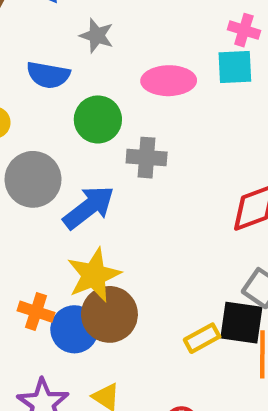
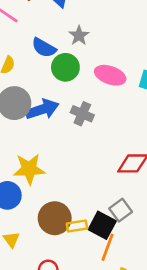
green circle: (98, 119) -> (65, 67), moved
blue arrow: (89, 207) -> (42, 109), moved
brown circle: (109, 314) -> (55, 218), moved

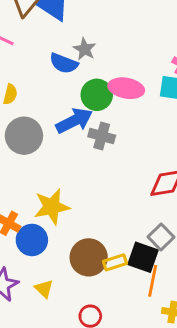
blue semicircle: (44, 48) -> (64, 63), moved
green circle: (65, 67) -> (97, 95), moved
blue arrow: (42, 109) -> (74, 121), moved

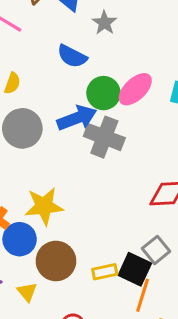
gray star: (85, 49) -> (104, 23), moved
pink ellipse: (126, 88) -> (135, 89), turned -60
gray cross: (102, 136) -> (104, 137), size x1.4
brown circle: (89, 257) -> (56, 261), moved

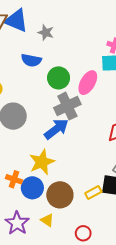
pink ellipse: (135, 89) -> (88, 83), moved
blue arrow: (77, 118) -> (56, 129), moved
gray cross: (104, 137) -> (67, 106), turned -30

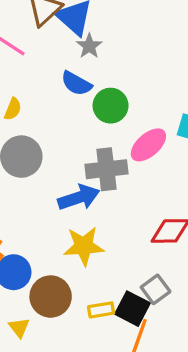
gray star: (46, 33) -> (89, 46), moved
green circle: (59, 78) -> (111, 106), moved
yellow star: (42, 162) -> (84, 246), moved

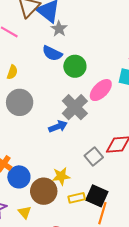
gray cross: (106, 169) -> (75, 107), turned -35
blue arrow: (79, 197) -> (58, 126), size x0.7
yellow star: (84, 246) -> (61, 176), moved, size x0.7
gray square: (156, 289) -> (94, 157), moved

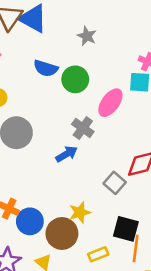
gray star: (59, 29) -> (87, 36), moved
gray cross: (75, 107) -> (83, 128), size x0.7
yellow rectangle: (77, 198) -> (98, 254), moved

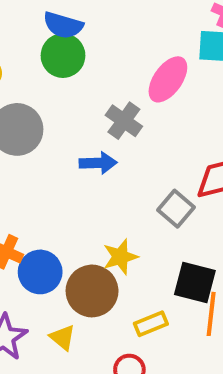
green circle: (75, 79) -> (63, 56), moved
blue arrow: (67, 154) -> (98, 163), turned 30

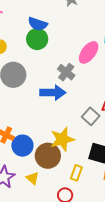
blue arrow: (98, 163) -> (53, 93), size x1.4
yellow star: (120, 257) -> (62, 139), size x1.4
yellow rectangle: (151, 324) -> (76, 173), turned -49

